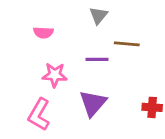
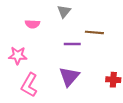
gray triangle: (98, 16) -> (64, 11), moved
pink star: (55, 75) -> (18, 56), moved

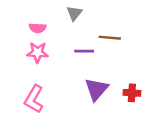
pink star: (18, 56) -> (38, 52), moved
purple triangle: (69, 77) -> (96, 89), moved

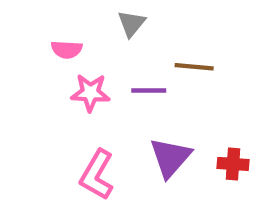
pink star: (38, 52) -> (90, 93), moved
pink L-shape: (34, 99) -> (97, 175), moved

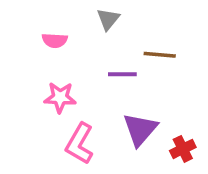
pink star: (90, 93) -> (60, 97), moved
red cross: (233, 164) -> (183, 149), moved, turned -30

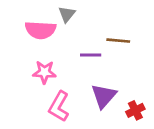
gray triangle: (108, 19) -> (67, 14), moved
pink semicircle: (55, 40) -> (40, 30), size x1.6

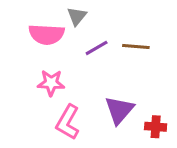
purple line: (91, 55) -> (97, 48), moved, turned -30
red cross: (135, 110) -> (156, 127), turned 30

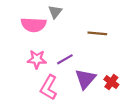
purple line: (97, 48) -> (65, 59), moved
red cross: (156, 127) -> (111, 82), moved, turned 32

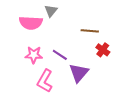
purple line: (65, 59) -> (60, 55), turned 63
red cross: (111, 82) -> (103, 50), moved

